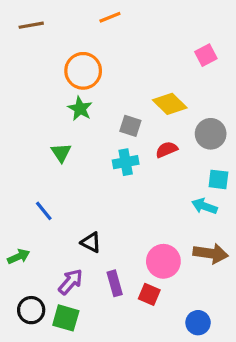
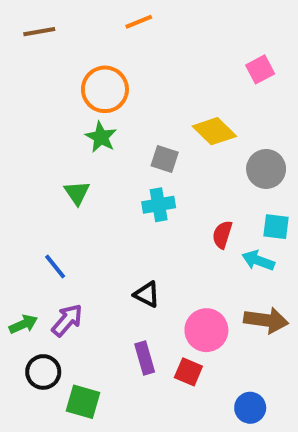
red semicircle: (167, 150) -> (222, 235), moved, turned -50
black triangle: (91, 242) -> (147, 294), moved
purple arrow: (71, 282) -> (67, 320), moved
black circle: (31, 310) -> (43, 372), moved

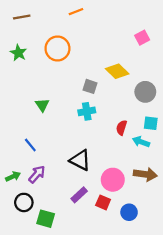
green star: (101, 137) -> (18, 53), moved
black triangle: (147, 294) -> (80, 160), size x1.5
purple rectangle: (145, 358) -> (79, 195), turned 63
blue circle: (250, 408) -> (129, 212), moved

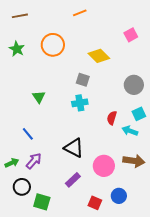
orange line: (76, 12) -> (80, 13), moved
yellow diamond: (117, 71) -> (99, 56), moved
cyan square: (151, 123) -> (139, 114), turned -32
red square: (103, 202) -> (95, 203), moved

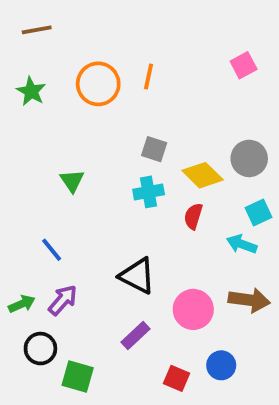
orange line: (80, 13) -> (149, 76), moved, turned -56
yellow diamond: (99, 56) -> (203, 175), moved
red semicircle: (112, 118) -> (193, 216), moved

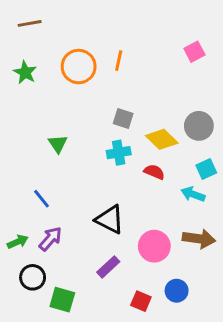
red semicircle: (193, 216) -> (154, 172), turned 96

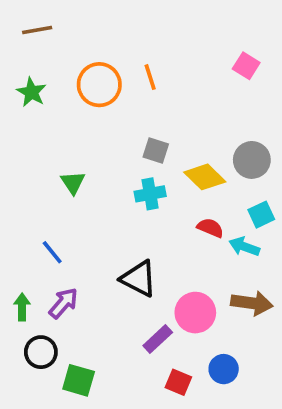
pink square: (194, 52) -> (246, 66), turned -30
orange line: (119, 61) -> (150, 77), turned -30
red semicircle: (154, 172) -> (210, 228), moved
green arrow: (18, 242) -> (22, 307), turned -66
purple rectangle: (108, 267) -> (158, 339), moved

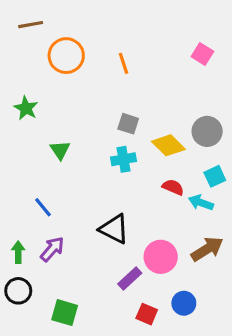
orange circle: (99, 85) -> (66, 56), moved
green star: (31, 92) -> (26, 108), moved
brown arrow: (252, 303) -> (207, 249), turned -40
black circle: (41, 352) -> (18, 291), moved

